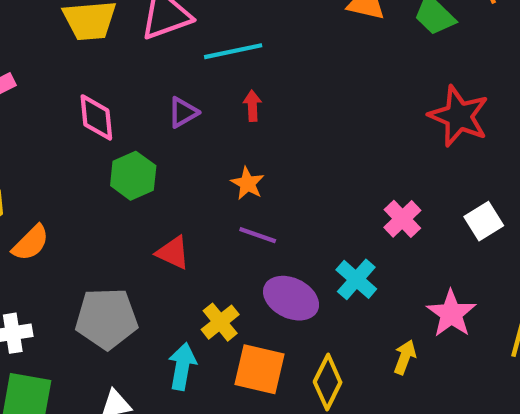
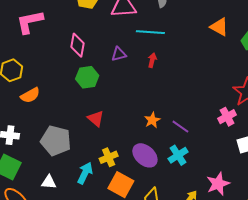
orange star: (247, 183) -> (152, 120), moved
pink cross: (402, 219) -> (227, 117), moved
purple line: (258, 235) -> (180, 127), moved

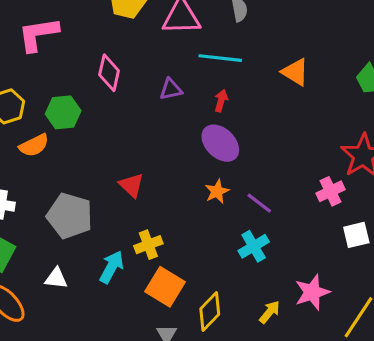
orange triangle: (219, 27) -> (295, 72), moved
green hexagon: (87, 77) -> (63, 112), moved
purple ellipse: (145, 155) -> (220, 143), moved

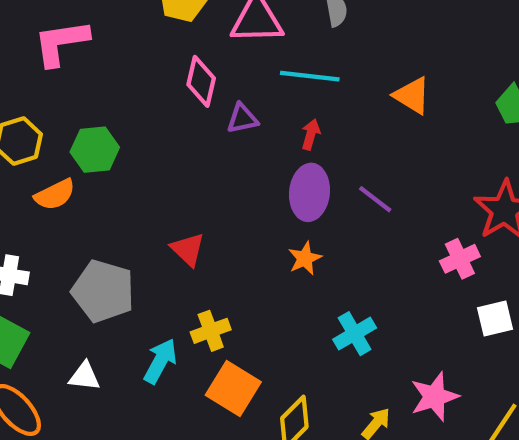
pink diamond: (109, 73) -> (201, 81), moved
purple ellipse: (220, 143) -> (310, 192), turned 51
purple line: (259, 203) -> (375, 199), moved

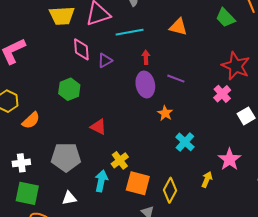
red arrow: (311, 134) -> (146, 57), moved
green hexagon: (95, 150) -> (69, 89), moved
orange star: (305, 258) -> (165, 113), moved

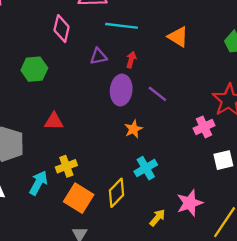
purple triangle: (105, 60) -> (98, 56), moved
red triangle: (98, 127) -> (54, 121), turned -42
yellow diamond: (170, 190) -> (117, 193), moved

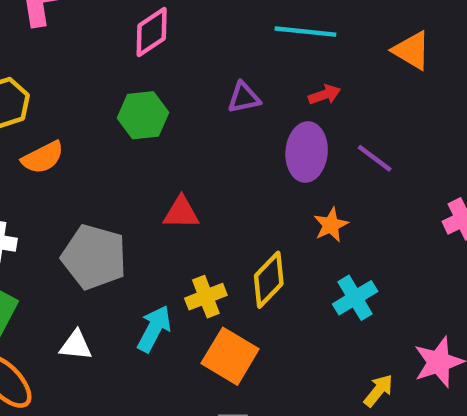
pink diamond: (62, 29) -> (152, 32), moved, turned 44
purple triangle: (98, 56) -> (244, 98), moved
red arrow: (131, 60) -> (324, 95), turned 56
yellow diamond: (117, 193) -> (269, 280), moved

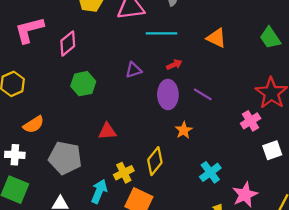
pink diamond: (152, 32) -> (68, 43), moved
orange semicircle: (43, 158) -> (34, 124), moved
cyan cross: (355, 298) -> (210, 172), moved

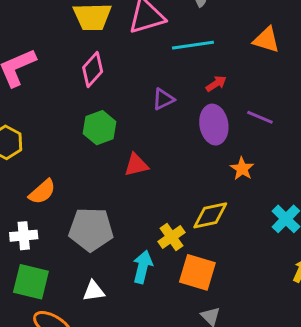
pink diamond: (68, 43) -> (93, 69), moved
red triangle: (107, 131) -> (136, 165), moved
yellow diamond: (155, 161) -> (210, 215), turned 48

